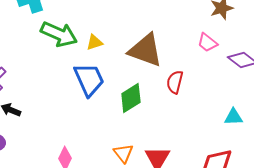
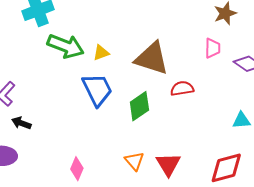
pink trapezoid: (207, 43) -> (213, 48), turned -125
red semicircle: (175, 82) -> (182, 88), turned 70

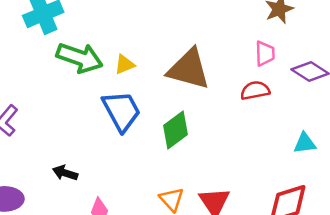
red semicircle: (182, 88) -> (255, 91), moved
black arrow: (21, 123) -> (65, 173), moved

